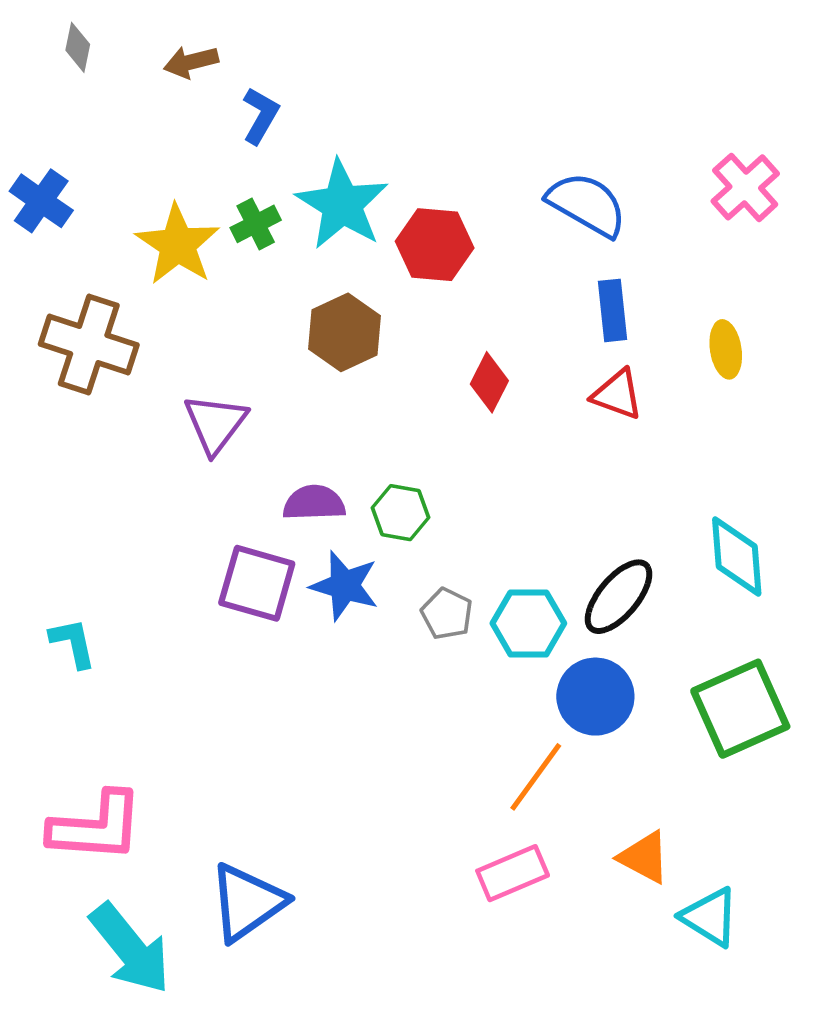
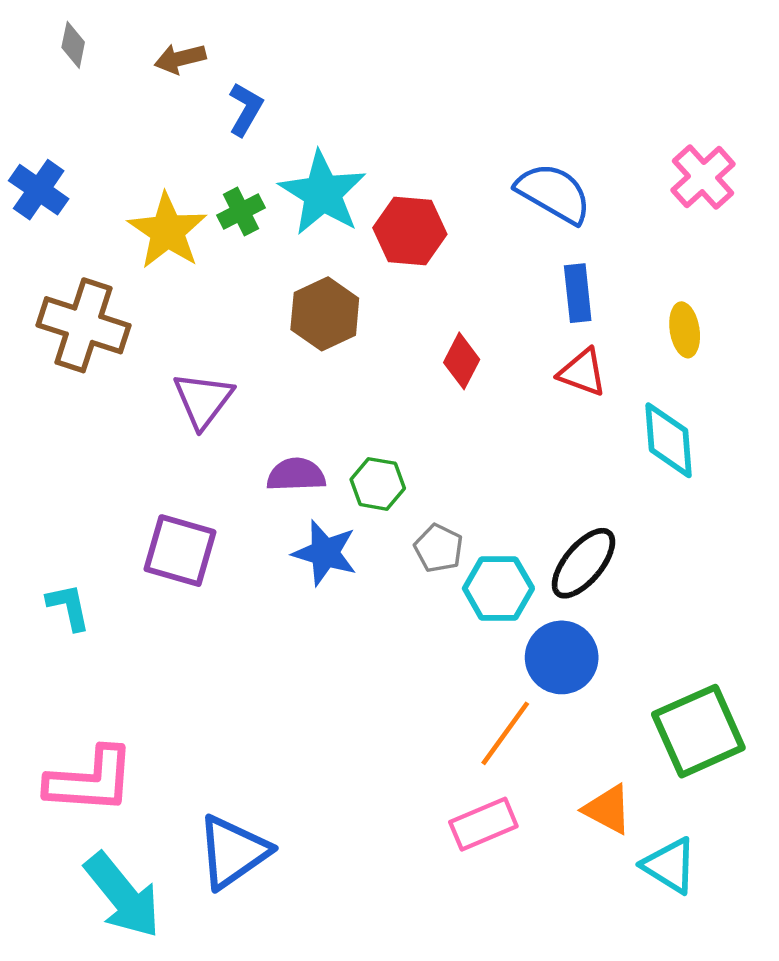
cyan diamond: (737, 556) -> (669, 440), moved
purple square: (257, 583) -> (180, 551), moved
gray pentagon: (447, 614) -> (439, 548), moved
green square: (740, 709) -> (698, 731), moved

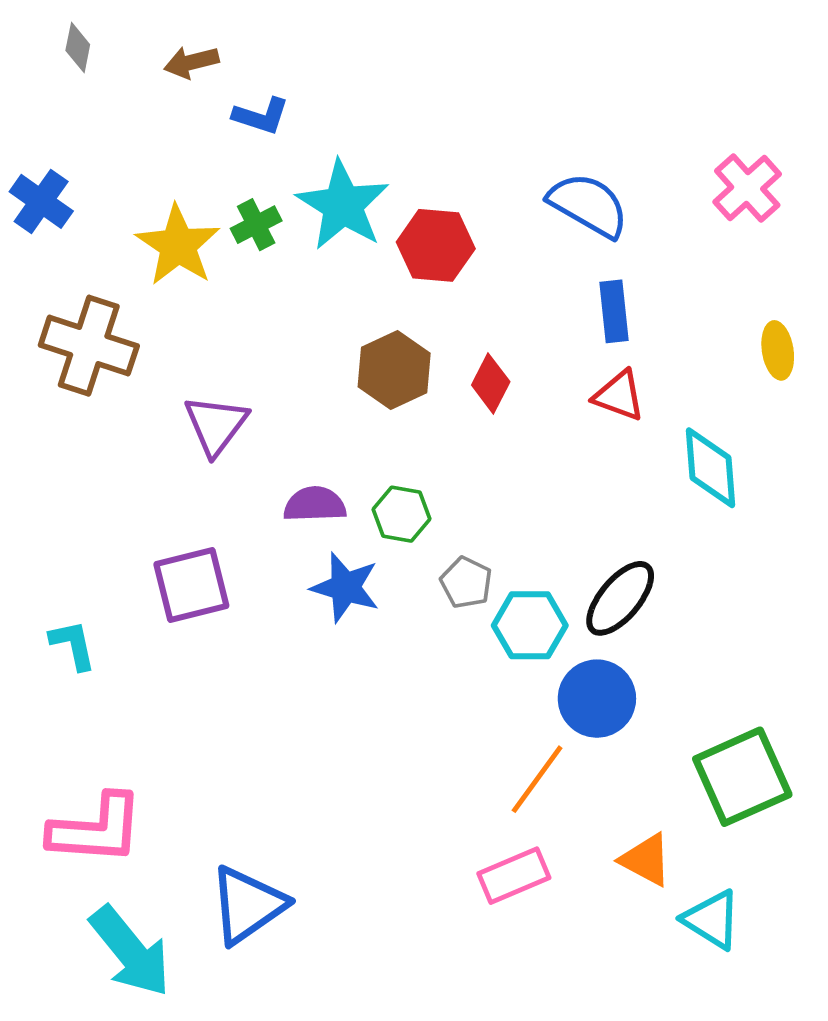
blue L-shape: (246, 109) -> (261, 116), turned 78
brown hexagon: (325, 314) -> (394, 370), moved
yellow ellipse: (685, 330) -> (778, 350), moved
purple square: (180, 551) -> (191, 585), turned -30

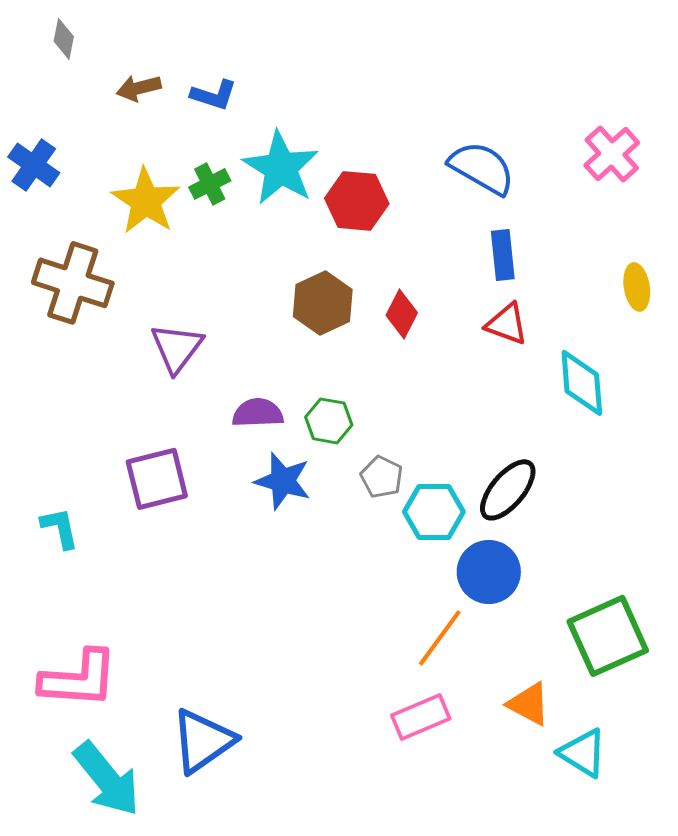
brown arrow: (191, 62) -> (139, 88), moved

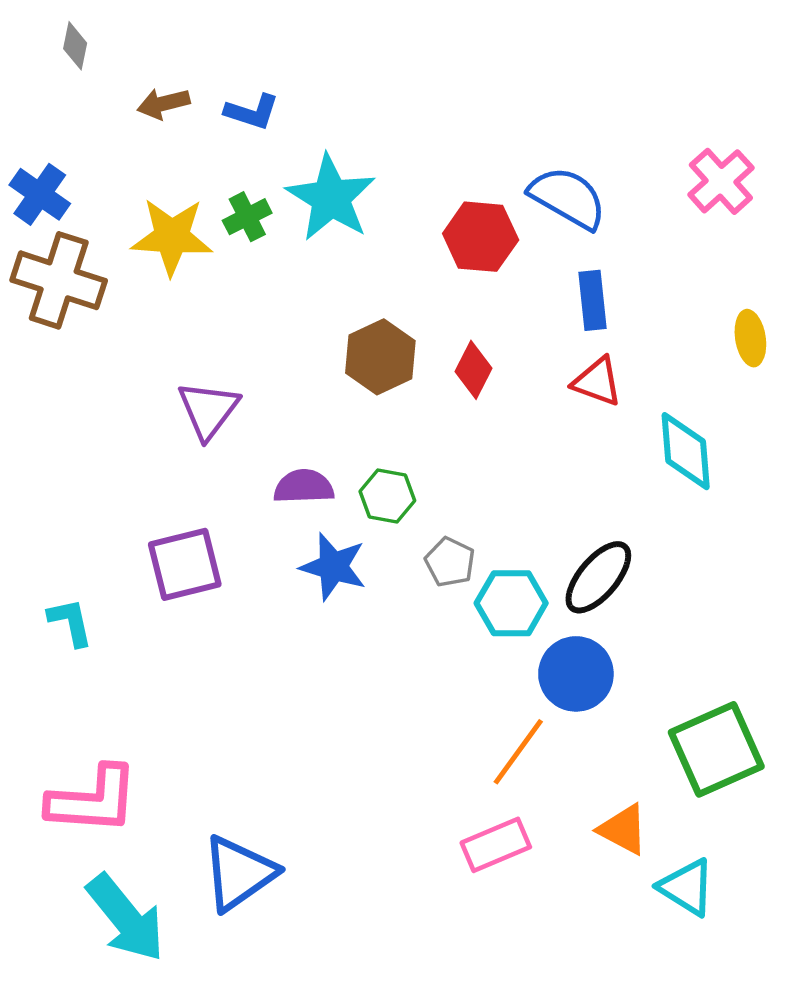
yellow star: (146, 201) -> (172, 237), turned -30
red hexagon: (357, 201) -> (481, 237), moved
brown cross: (73, 283) -> (59, 280), moved

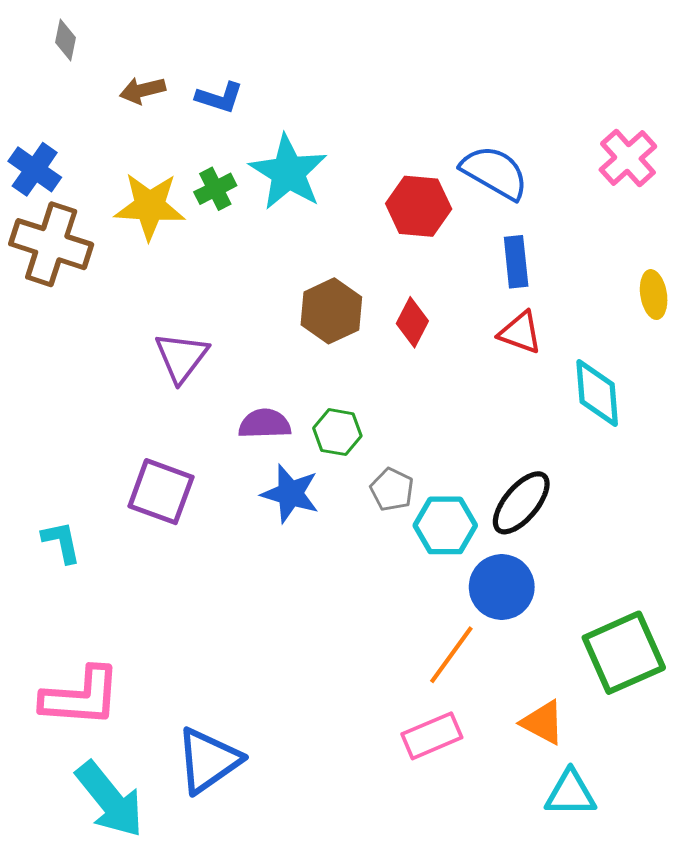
purple square: (185, 564) -> (161, 492), turned 34
cyan triangle: (687, 887) -> (570, 793), moved, turned -32

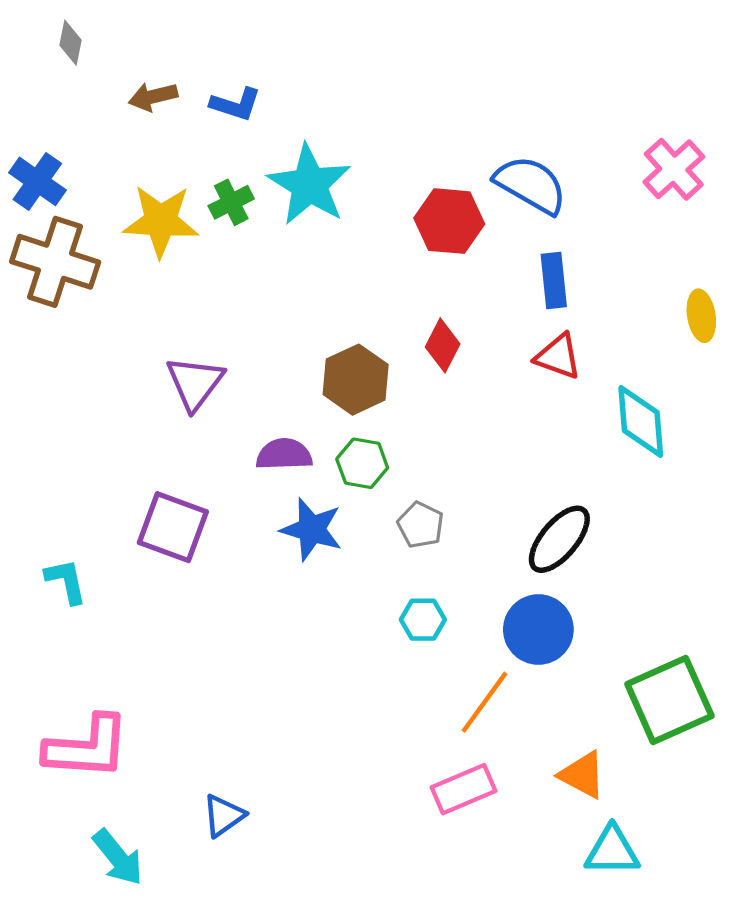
brown hexagon: (331, 311) -> (356, 380), moved
cyan hexagon: (445, 525) -> (423, 620), moved, size x0.7
blue triangle: (208, 760) -> (223, 816), size x0.6
cyan arrow: (110, 799) -> (118, 857), size x0.7

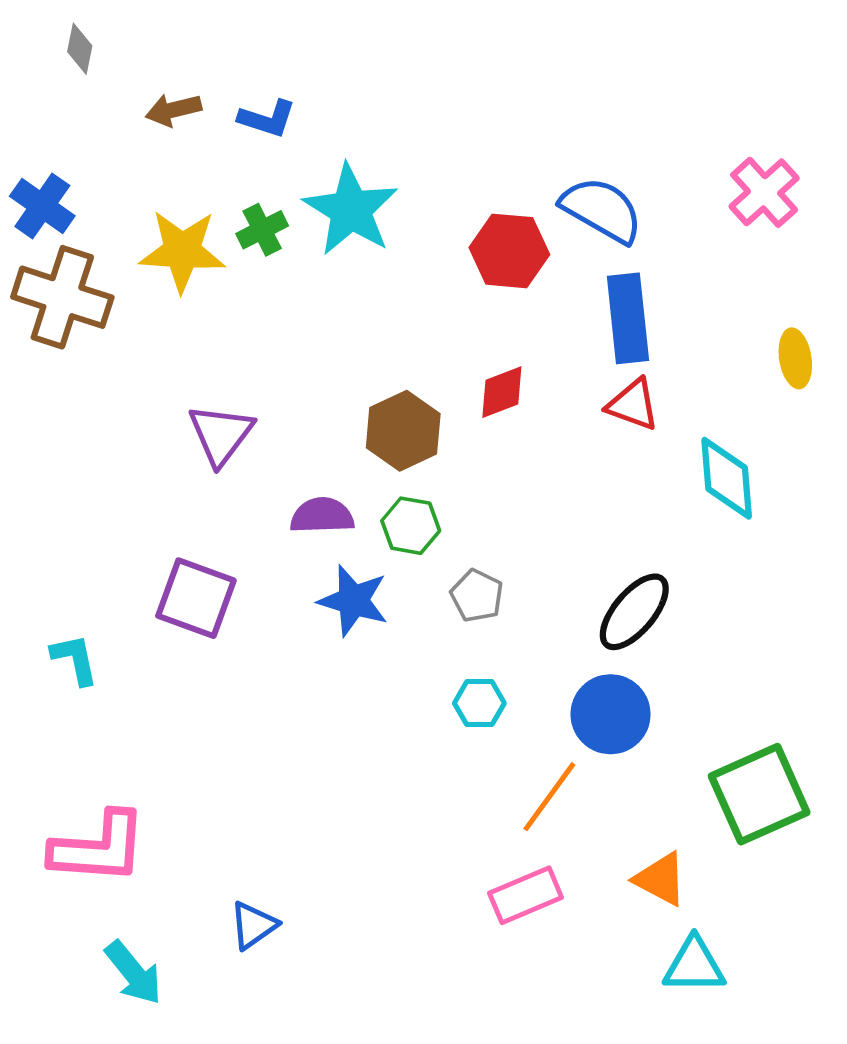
blue rectangle: (554, 280) -> (628, 318), size x1.4
red diamond: (443, 345) -> (502, 392), turned 42

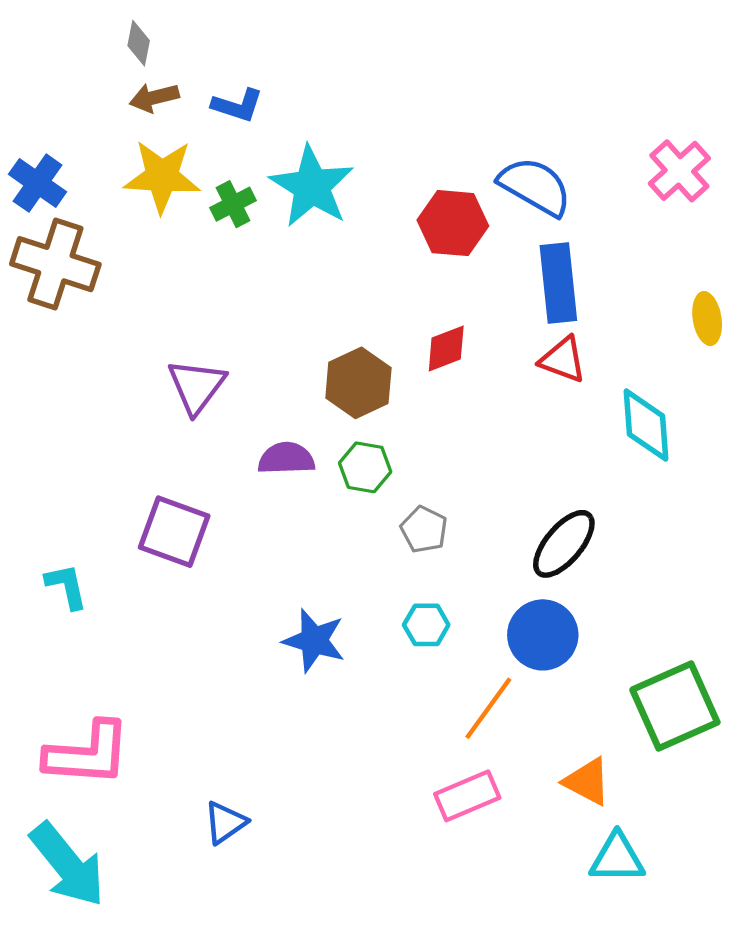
gray diamond: (80, 49) -> (139, 43), moved
yellow star: (182, 251) -> (162, 176), moved
blue star: (353, 601) -> (314, 640), moved
cyan arrow: (134, 973) -> (68, 865), moved, size x1.5

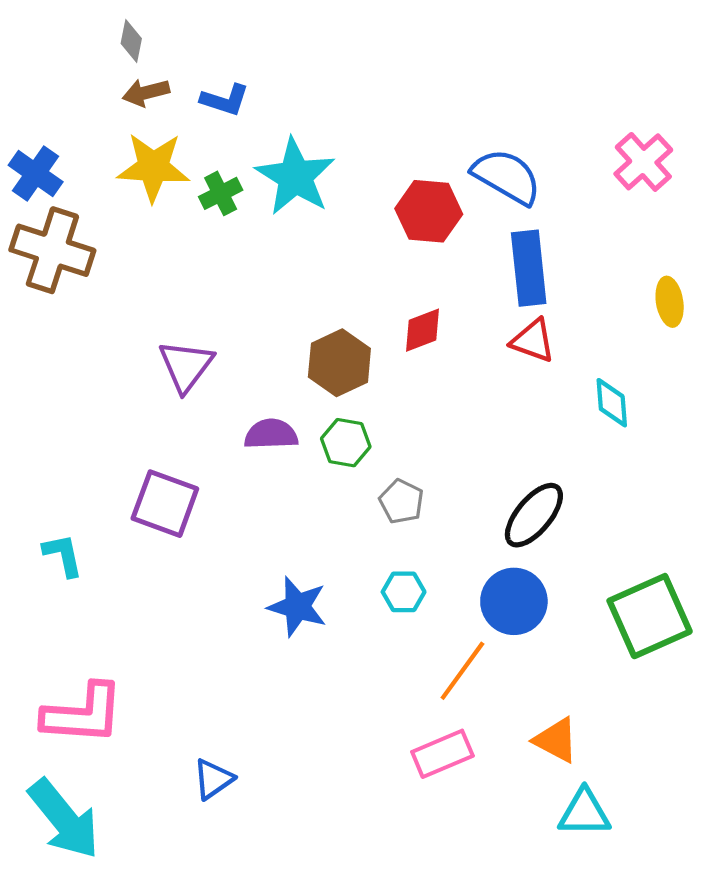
cyan diamond: (646, 425) -> (612, 403), size x0.7
green square: (675, 706) -> (650, 616), moved

